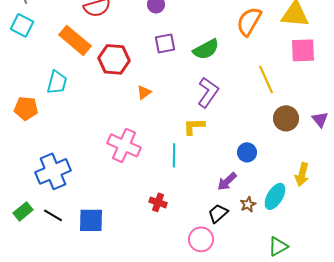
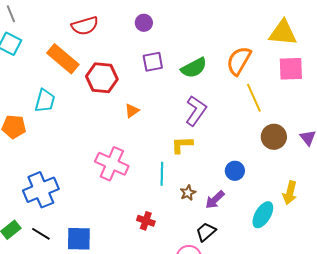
orange semicircle: (249, 21) -> (239, 61), moved
brown star: (248, 204) -> (188, 193), moved

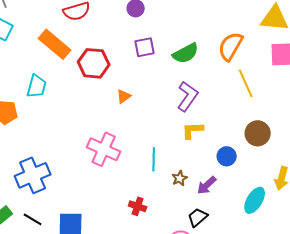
brown circle: (274, 137) -> (258, 133), moved
yellow L-shape: (182, 145) -> (193, 130), moved

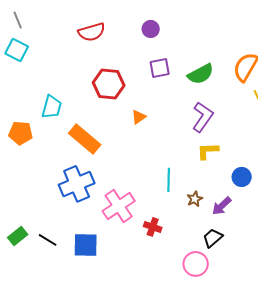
orange rectangle: (55, 44) -> (85, 139), moved
pink cross: (104, 149) -> (119, 206), moved, turned 32
blue cross: (33, 175) -> (77, 184), moved

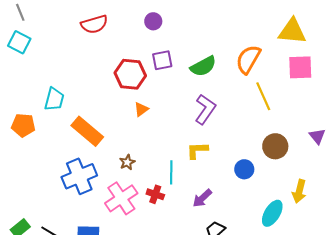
red hexagon: (109, 84) -> (130, 74), moved
yellow L-shape: (208, 151) -> (197, 150), moved
brown star: (195, 199) -> (127, 162), moved
purple arrow: (222, 206) -> (202, 198), moved
red cross: (153, 227) -> (155, 194), moved

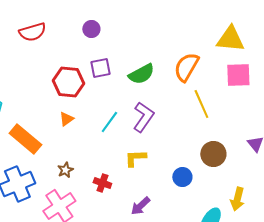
orange triangle: (141, 109) -> (66, 119), moved
cyan line: (171, 172) -> (109, 122), moved, turned 35
red cross: (155, 194) -> (102, 183), moved

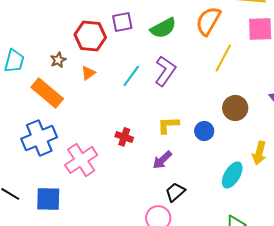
yellow line: (201, 104) -> (223, 58), turned 52
yellow L-shape: (135, 158) -> (168, 125), moved
brown star: (65, 170) -> (58, 60), moved

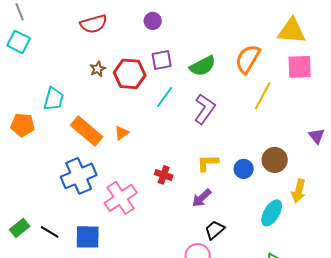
brown star: (58, 60) -> (98, 69), moved
orange triangle: (88, 73) -> (122, 133), moved
cyan line: (131, 76) -> (165, 97), moved
brown circle: (235, 108) -> (275, 160), moved

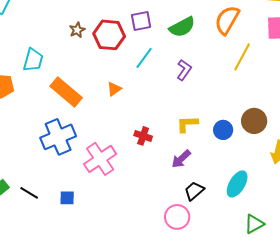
purple L-shape: (205, 109) -> (184, 70), size x0.7
orange triangle: (122, 133) -> (114, 89), moved
cyan ellipse: (272, 213) -> (237, 184), moved
blue square: (88, 237) -> (67, 198), size x0.6

